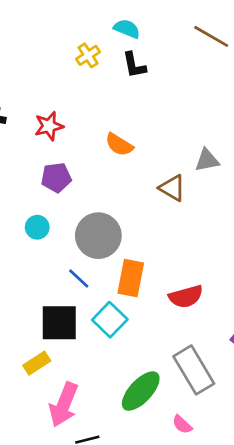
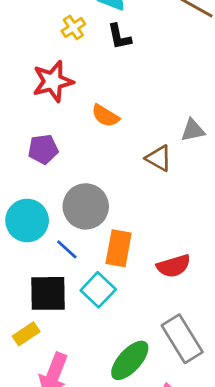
red star: (49, 126) -> (53, 81), moved, size x1.4
cyan circle: (37, 227) -> (27, 220), moved, size x1.8

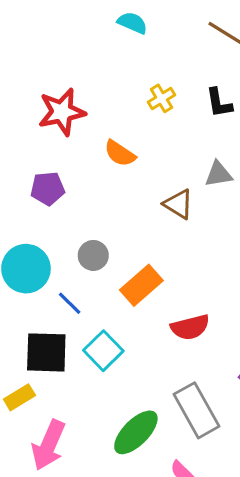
yellow cross: (73, 28) -> (161, 98), moved
black L-shape: (119, 37) -> (219, 103), moved
gray circle: (86, 206) -> (93, 255), size x0.6
orange rectangle: (119, 248) -> (141, 285), moved, turned 36

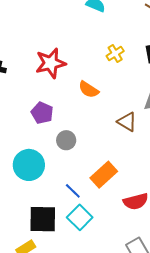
purple pentagon: (48, 189) -> (42, 113), turned 30
gray circle: (93, 255) -> (66, 140), moved
blue line: (70, 303) -> (73, 191), moved

